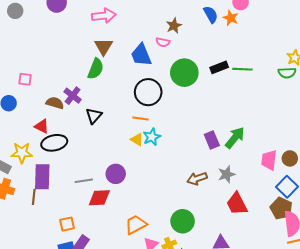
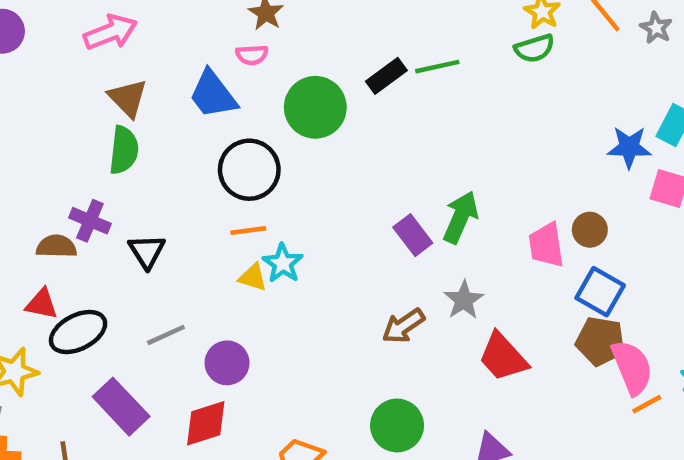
purple rectangle: (42, 177) -> (121, 407), moved, turned -30
gray line: (84, 181) -> (166, 335), moved

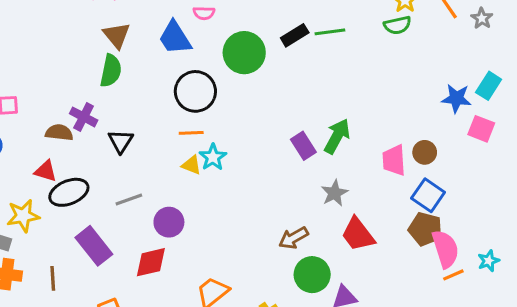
brown arrow: (403, 326) -> (293, 238), moved
green circle: (397, 425) -> (312, 275), moved

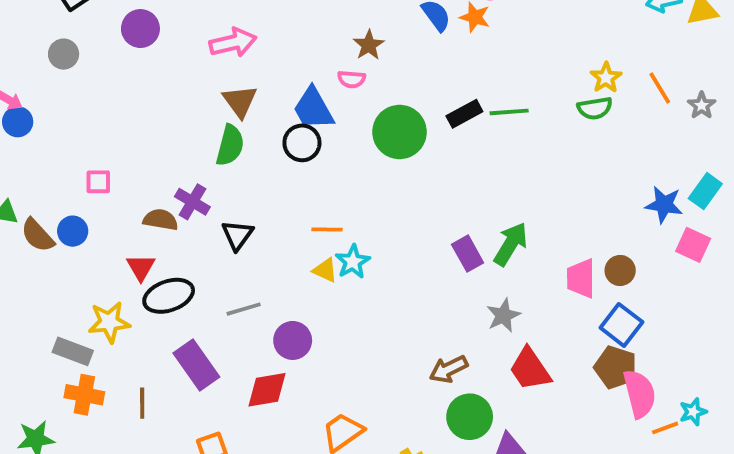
black circle: (195, 91) -> (302, 143), moved, size x0.7
red triangle: (46, 171) -> (141, 267), turned 40
orange line: (453, 275) -> (665, 428), moved

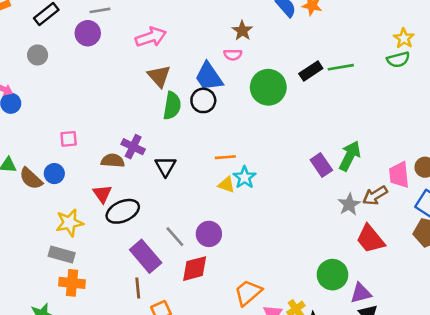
green semicircle: (230, 145) -> (172, 106), moved
gray line: (244, 309) -> (175, 237), moved, turned 70
yellow star: (109, 322) -> (69, 223), moved
brown arrow: (449, 369) -> (375, 196), moved
brown line: (142, 403) -> (138, 288), moved

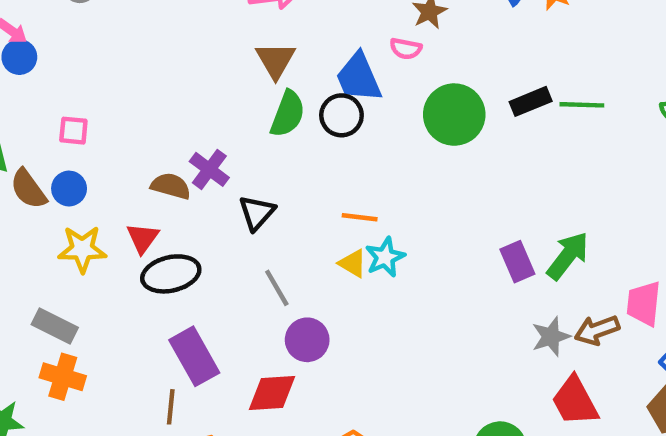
pink square: (69, 139) -> (73, 131), moved
yellow star: (69, 223) -> (82, 249), moved
gray line: (175, 237) -> (277, 288), moved

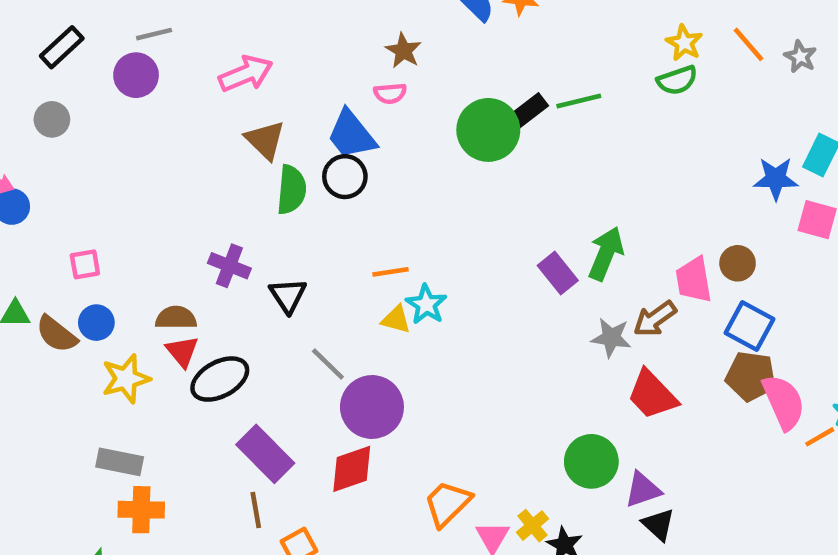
green circle: (454, 115) -> (488, 130), moved
brown semicircle: (171, 186) -> (176, 318), moved
gray star: (551, 337) -> (611, 338), turned -30
purple circle: (307, 340) -> (372, 407), size x1.4

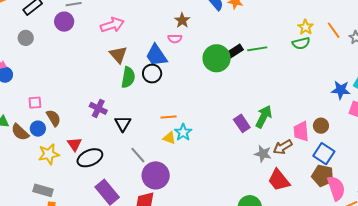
brown semicircle: (176, 318) -> (54, 118), moved, turned 54

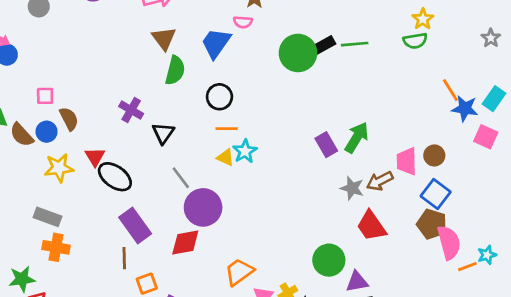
orange line: (334, 30) -> (450, 90), moved
blue trapezoid: (156, 55) -> (216, 43), turned 65
black circle: (152, 74) -> (219, 97), moved
black ellipse: (90, 158) -> (115, 177), turned 55

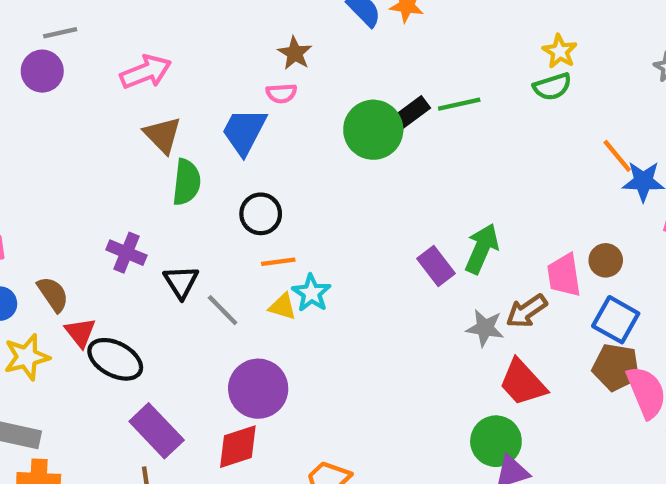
brown semicircle: (69, 119) -> (53, 294), moved
gray line: (181, 178) -> (223, 310), moved
green circle: (329, 260) -> (496, 441), moved

